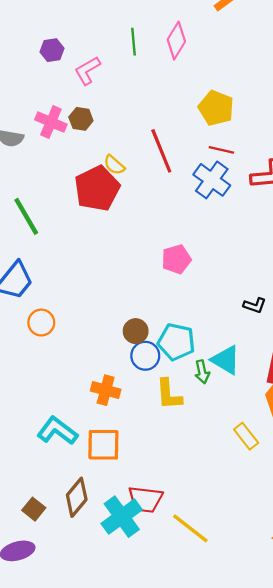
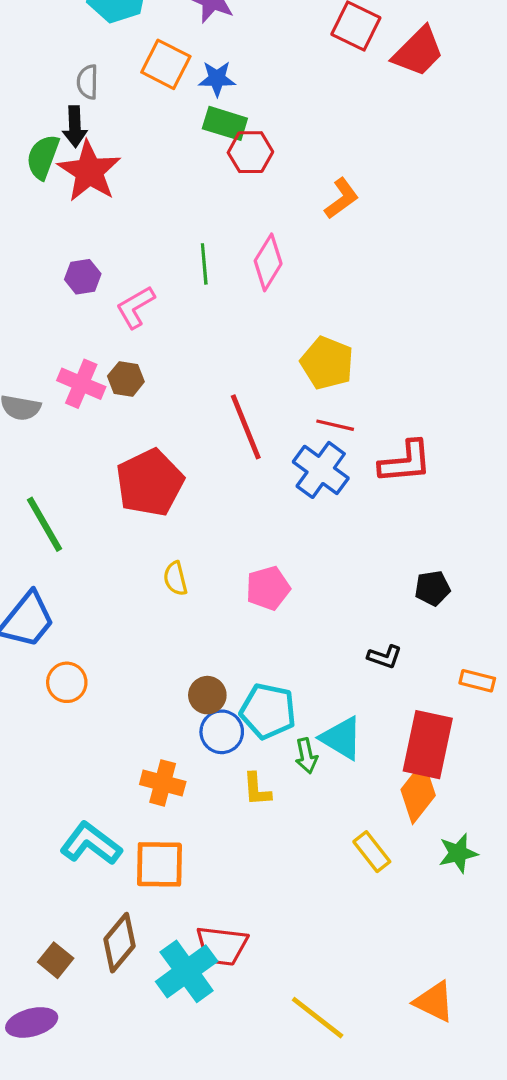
yellow semicircle: (114, 165) -> (175, 579), moved, turned 35
yellow L-shape: (169, 394) -> (257, 789), size x0.7
yellow line: (190, 528) -> (318, 1018), moved

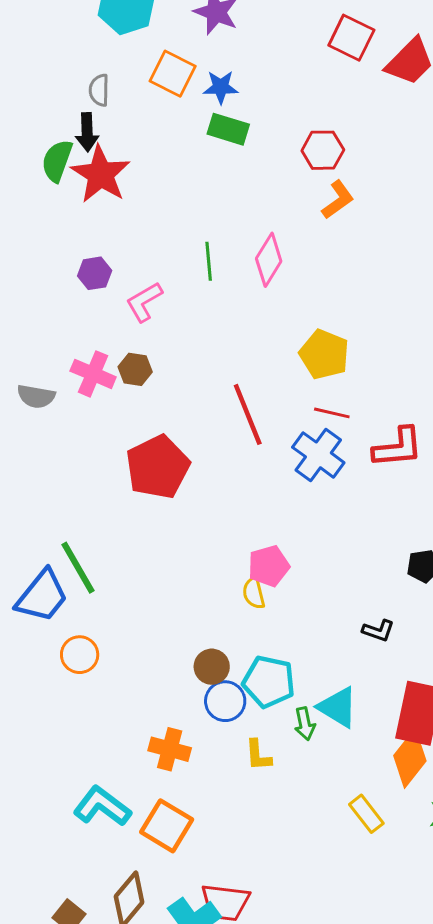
red hexagon: (250, 152) -> (323, 150), moved
green line: (44, 524) -> (78, 568), moved
yellow semicircle: (175, 579) -> (254, 593), moved
orange square: (159, 864) -> (167, 826), turned 30

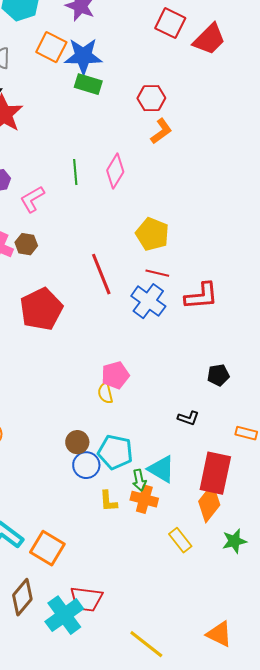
blue star: (221, 87) -> (83, 56), size x1.6
orange cross: (170, 749) -> (144, 499), moved

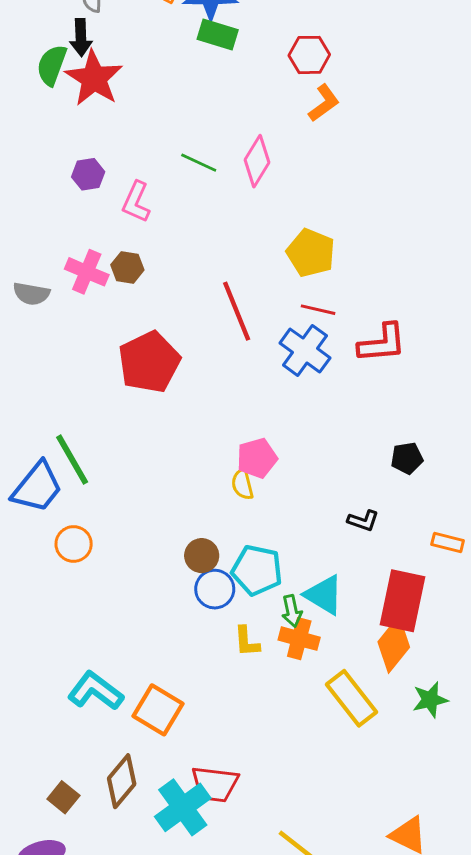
green line: (75, 172) -> (199, 163), turned -60
pink L-shape: (32, 199) -> (136, 202), turned -36
yellow rectangle: (180, 540) -> (352, 698), size x1.5

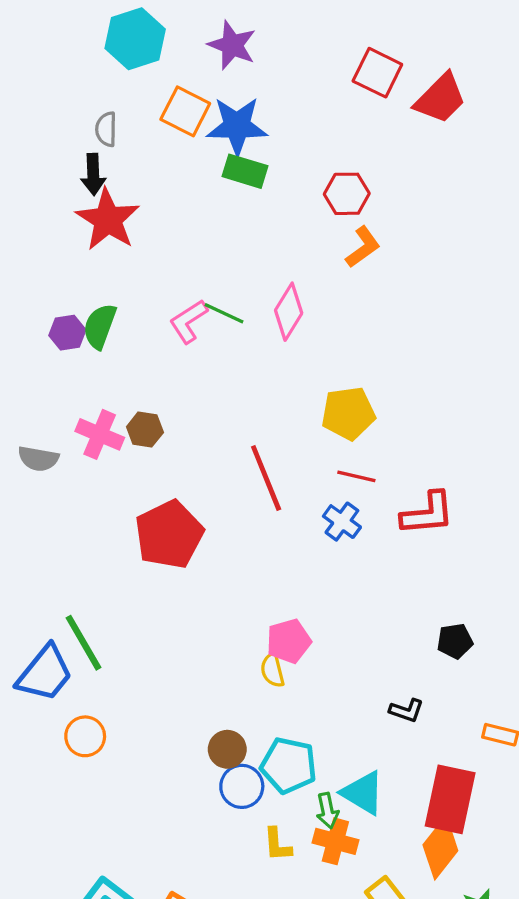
green semicircle: (52, 65) -> (100, 326), moved
purple hexagon: (88, 174) -> (67, 333), moved
pink L-shape: (136, 202) -> (188, 321), moved, turned 33
yellow pentagon: (311, 253) -> (348, 413), turned -30
blue cross: (305, 350) -> (342, 522), size x0.7

